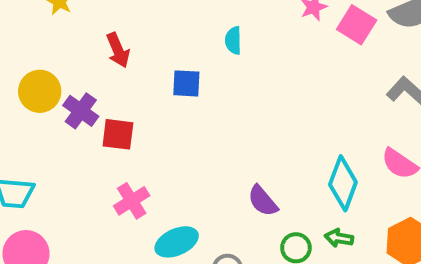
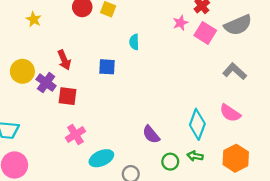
red arrow: (118, 50) -> (64, 60), moved

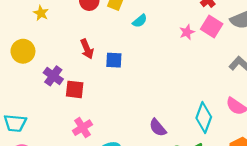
pink star: (180, 23) -> (187, 32), moved
cyan semicircle: (134, 42) -> (140, 21), moved, turned -128
red arrow: (64, 60) -> (87, 49), moved
yellow circle: (22, 71) -> (23, 51), moved

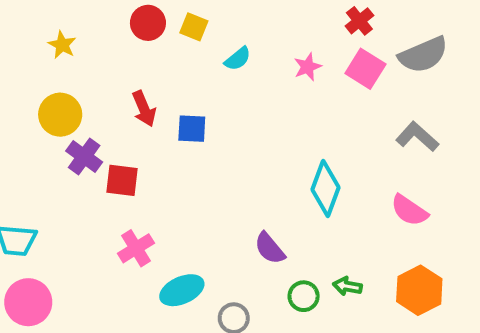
pink star: (187, 32) -> (308, 67), moved
yellow circle: (23, 51) -> (60, 115), moved
cyan diamond: (204, 117) -> (326, 188), moved

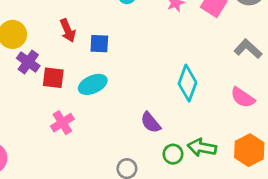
green arrow: (347, 286) -> (202, 148), size x1.5
cyan ellipse: (182, 290) -> (93, 84), moved

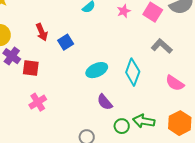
blue square: (99, 44) -> (66, 42), turned -35
gray L-shape: (248, 49) -> (162, 46), moved
cyan ellipse: (93, 84) -> (97, 70), moved

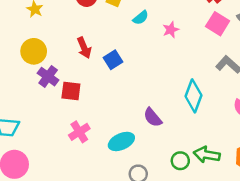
pink star: (124, 11) -> (171, 30), moved
cyan ellipse: (97, 70) -> (121, 141), moved
purple semicircle: (105, 102) -> (153, 117), moved

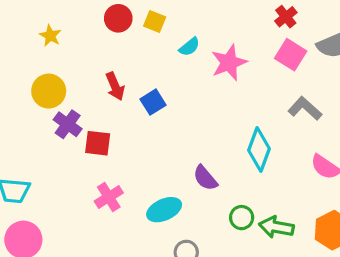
pink star: (171, 30) -> (229, 63), size x1.6
green circle: (180, 161) -> (242, 218), moved

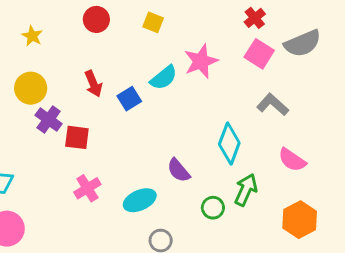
yellow square: (155, 21) -> (153, 22), moved
cyan semicircle: (189, 47) -> (164, 78), moved, size x1.4
green arrow: (276, 227) -> (246, 190), moved, turned 104

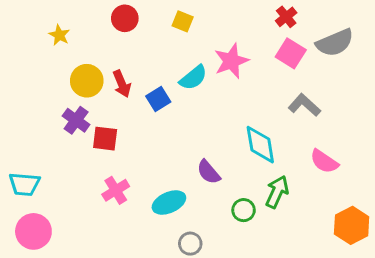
yellow circle: (31, 88) -> (87, 81), moved
cyan diamond: (229, 143) -> (260, 145), turned -30
orange hexagon: (300, 220) -> (352, 225), moved

